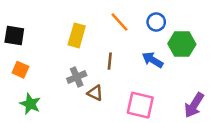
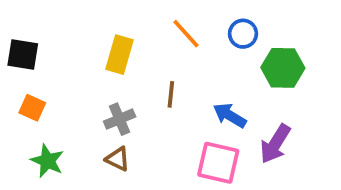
blue arrow: (152, 60) -> (230, 115), moved
brown triangle: (95, 93) -> (118, 159), moved
purple arrow: (194, 105) -> (275, 144), moved

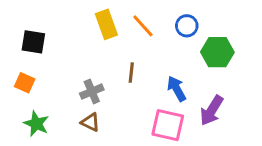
black square: (23, 55) -> (33, 42), moved
yellow rectangle: (120, 55) -> (106, 24), moved, turned -36
blue arrow: (230, 115) -> (177, 89), turned 30

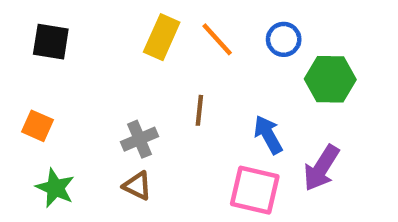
yellow rectangle: (106, 24) -> (162, 37), turned 44
black square: (33, 42) -> (51, 42), moved

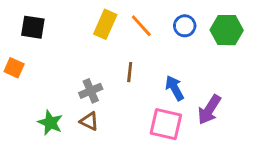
green hexagon: (330, 79) -> (227, 30), moved
orange square: (37, 126) -> (14, 68), moved
green star: (55, 188) -> (50, 123), moved

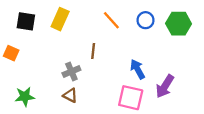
yellow rectangle: (105, 24) -> (60, 19), moved
brown line: (130, 72) -> (93, 51), moved
green star: (50, 123) -> (25, 97), moved, turned -30

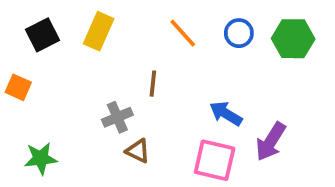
black square: (26, 21) -> (43, 35), turned -36
blue arrow: (138, 69) -> (226, 113), turned -30
brown triangle: (70, 95) -> (138, 151), moved

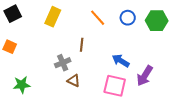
black square: (43, 35) -> (13, 14), moved

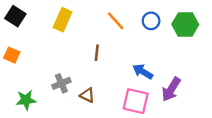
black square: (13, 14) -> (15, 16), turned -30
gray cross: (63, 63) -> (61, 83), moved

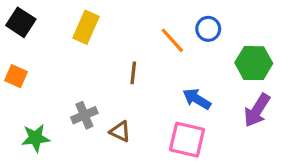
orange line: (116, 21) -> (172, 40), moved
green hexagon: (185, 24) -> (254, 63), moved
purple arrow: (171, 89) -> (257, 110), moved

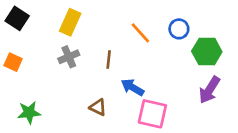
blue circle: (208, 29) -> (179, 29), moved
blue arrow: (197, 99) -> (132, 87), moved
gray cross: (84, 115) -> (69, 57), moved

